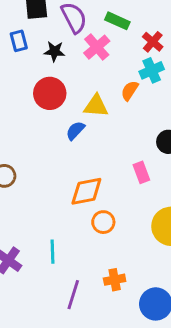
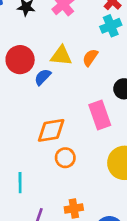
orange semicircle: (130, 91) -> (90, 58), moved
red circle: (50, 93) -> (20, 60), moved
pink rectangle: (141, 172) -> (100, 115), size x1.5

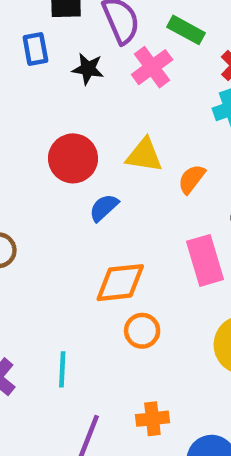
orange semicircle: (90, 58) -> (192, 179), moved
blue semicircle: (43, 77) -> (104, 208), moved

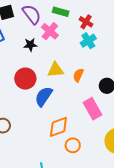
black star: (88, 69) -> (30, 45), moved
blue semicircle: (104, 208) -> (44, 96), size x1.5

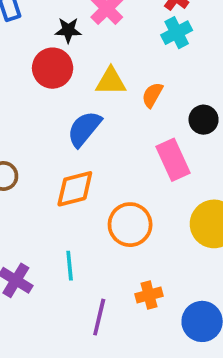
red circle: (25, 79) -> (53, 68), moved
orange diamond: (58, 127) -> (75, 189), moved
orange circle: (73, 145) -> (130, 225), size x1.5

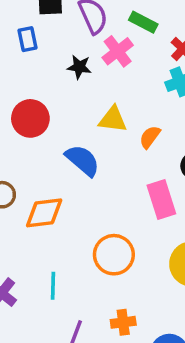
red circle: (53, 68) -> (30, 118), moved
blue semicircle: (84, 129) -> (83, 160), turned 84
orange diamond: (75, 189) -> (44, 213), moved

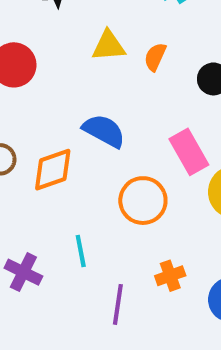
blue semicircle: (83, 160) -> (104, 131), moved
pink rectangle: (161, 200) -> (189, 152), moved

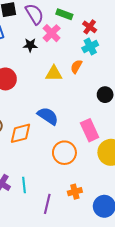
orange semicircle: (155, 57) -> (76, 67), moved
cyan line: (81, 251) -> (24, 185), moved

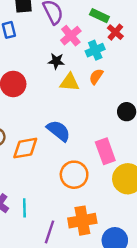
green rectangle: (64, 14) -> (99, 16), moved
black star: (30, 45) -> (56, 61), moved
cyan cross: (90, 46) -> (95, 50), moved
orange cross: (75, 192) -> (82, 221), size x1.6

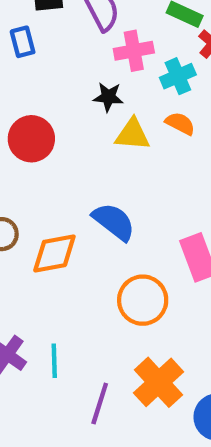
pink cross: (71, 36) -> (134, 51), turned 30
orange semicircle: (96, 77) -> (180, 124), turned 84
orange cross: (82, 221) -> (159, 382), turned -32

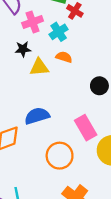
blue semicircle: (114, 222) -> (37, 116), turned -45

